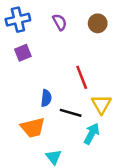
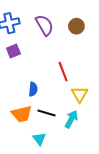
purple semicircle: (60, 22) -> (44, 25), size x1.5
black line: (71, 113) -> (46, 113), moved

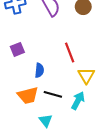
purple square: (13, 51) -> (17, 49), moved

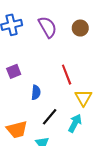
black line: (53, 94) -> (50, 117), turned -66
orange trapezoid: (28, 95) -> (17, 129), moved

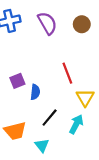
purple square: (14, 71) -> (17, 81), moved

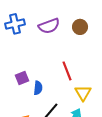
purple semicircle: (47, 23) -> (49, 26), turned 100

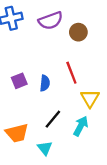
brown circle: (80, 27) -> (78, 32), moved
blue semicircle: (38, 88) -> (45, 83), moved

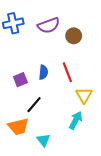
blue semicircle: (45, 83) -> (43, 72), moved
black line: (53, 119) -> (34, 105), moved

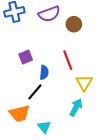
blue semicircle: (43, 72) -> (44, 72), moved
purple square: (20, 80) -> (26, 57), moved

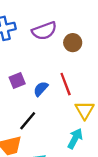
blue semicircle: (44, 72) -> (41, 89), moved, turned -144

